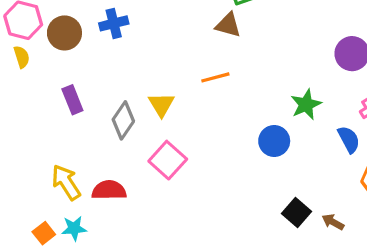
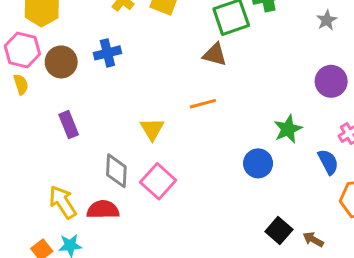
gray diamond: (123, 120) -> (116, 171), moved, turned -32

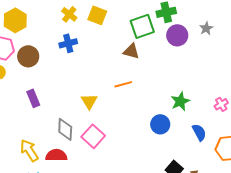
blue cross: (107, 53) -> (68, 43), moved
purple circle: (331, 81) -> (177, 35), moved
blue semicircle: (328, 162) -> (199, 132), moved

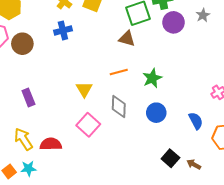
purple rectangle: (33, 98) -> (28, 97), moved
green star: (180, 101) -> (152, 78), moved
gray diamond: (65, 129) -> (119, 107), moved

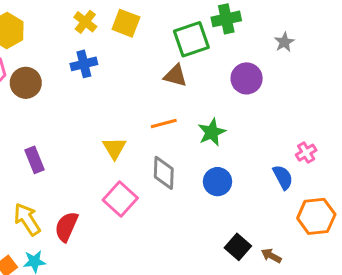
purple circle: (173, 22) -> (247, 78), moved
blue semicircle: (196, 121) -> (283, 177), moved
red semicircle: (51, 144) -> (66, 227), turned -65

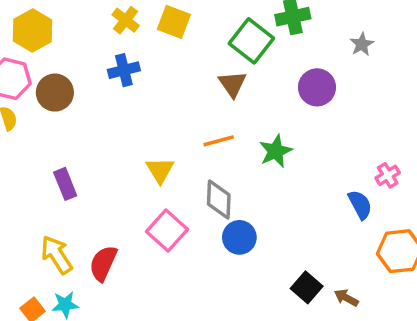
green square: (191, 39) -> (251, 41), turned -33
brown triangle: (175, 76) -> (232, 84), turned 40
blue circle: (218, 182) -> (239, 237), moved

